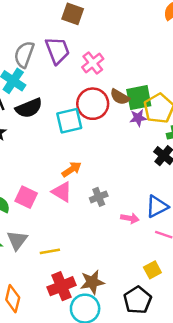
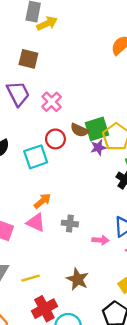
red circle: (93, 104) -> (55, 139), size x0.7
gray cross: (99, 197) -> (70, 224), turned 35
brown star: (92, 282) -> (77, 279), moved, turned -30

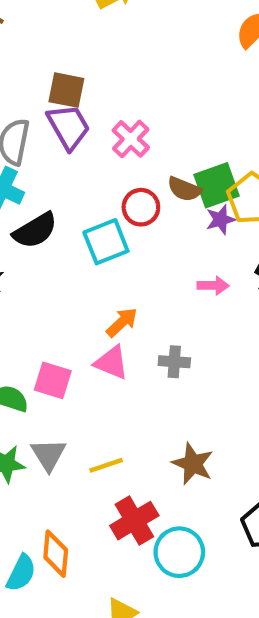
brown square: (28, 59) -> (66, 90), moved
pink arrow: (100, 240) -> (213, 286), moved

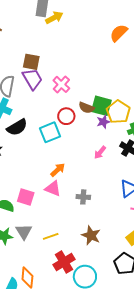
green square: (217, 185) -> (101, 106), turned 35
pink arrow: (213, 286) -> (100, 152), turned 128
gray cross: (174, 362) -> (83, 197), moved

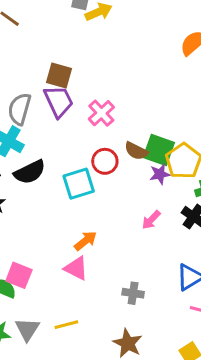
pink square: (26, 197) -> (19, 275), moved
gray cross: (83, 197) -> (133, 293), moved
yellow line: (51, 236) -> (66, 325), moved

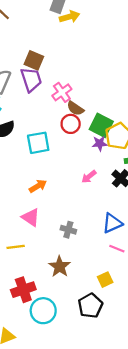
brown semicircle: (136, 151) -> (75, 108), moved
red circle: (105, 161) -> (71, 124), moved
pink triangle: (76, 268) -> (31, 217), moved

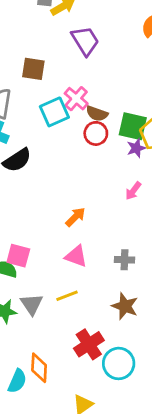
purple trapezoid: (31, 79) -> (85, 41), moved
cyan square: (38, 143) -> (54, 112), moved

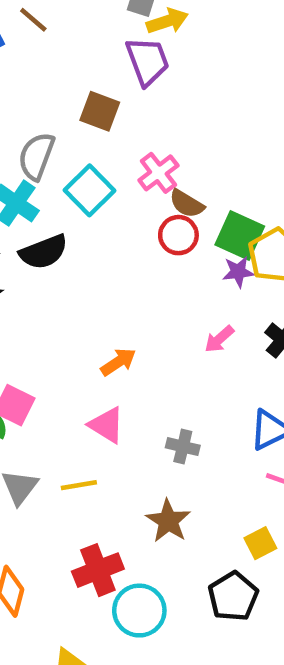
purple trapezoid: (85, 41) -> (147, 61), moved
cyan square: (54, 112) -> (90, 190), moved, turned -32

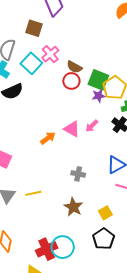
pink cross: (158, 173) -> (50, 54), moved
pink triangle: (107, 425) -> (72, 129), moved
yellow square: (260, 543) -> (105, 213), moved
red cross: (98, 570) -> (47, 249), moved

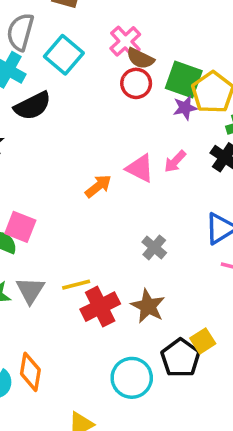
pink cross: (50, 54) -> (125, 41), moved
gray cross: (78, 174) -> (154, 247), turned 32
yellow square: (105, 213) -> (203, 341), moved
black pentagon: (104, 239) -> (180, 358), moved
red cross: (47, 249) -> (100, 307), moved

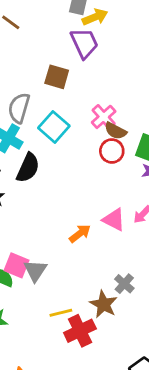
black semicircle: (33, 106) -> (28, 168), turned -40
gray triangle: (30, 290) -> (35, 271), moved
brown star: (148, 306) -> (103, 304), moved

